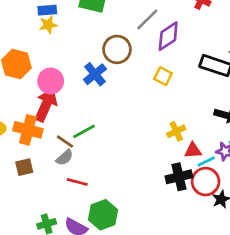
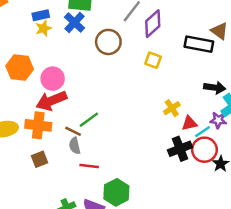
blue cross: (95, 74) -> (74, 22), moved
red arrow: (46, 105) -> (51, 101), turned -128
gray semicircle: (65, 158) -> (75, 146), turned 126

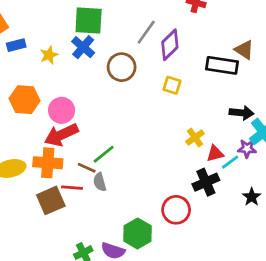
blue rectangle: (41, 15) -> (16, 45), moved
gray semicircle: (75, 146) -> (100, 182), moved
red circle: (204, 150) -> (176, 210), moved
brown square: (40, 159) -> (51, 200), size x1.5
red line: (89, 166) -> (72, 188), moved

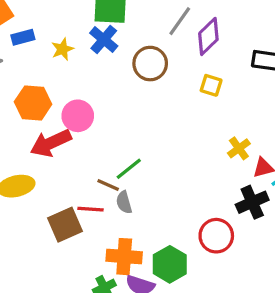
red arrow: (61, 135) -> (51, 143), moved
orange cross: (48, 163) -> (124, 257), moved

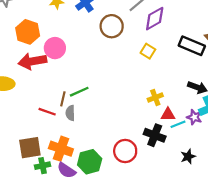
brown line: (108, 185) -> (63, 99), turned 64
black cross: (252, 202) -> (155, 135), turned 30
brown square: (65, 225) -> (30, 148), moved

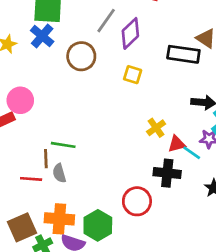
green line: (79, 92) -> (63, 145), turned 48
cyan line: (178, 124) -> (192, 153), turned 72

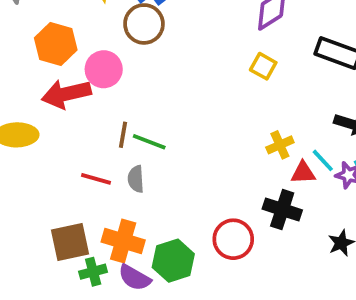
brown circle: (81, 56) -> (144, 24), moved
cyan line: (192, 153) -> (323, 160), moved
brown line: (46, 159) -> (123, 135), moved

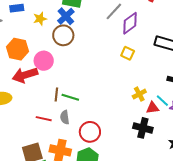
red circle: (233, 239) -> (90, 132), moved

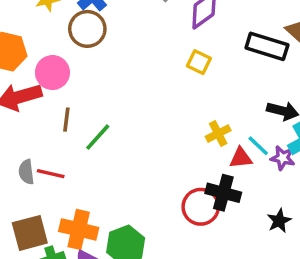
brown line: (56, 94) -> (66, 120), moved
green line: (70, 97) -> (98, 137), turned -66
gray semicircle: (65, 117) -> (26, 172), moved
red circle: (90, 132) -> (201, 207), moved

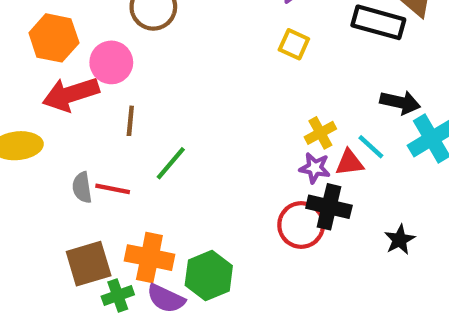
green line: (98, 137) -> (171, 163), moved
purple star: (283, 158) -> (315, 168), moved

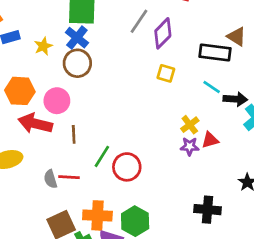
red arrow: (71, 94) -> (35, 123), turned 40
cyan line: (371, 147) -> (212, 87), moved
black cross: (329, 207) -> (207, 210), moved
red circle: (301, 225) -> (127, 167), moved

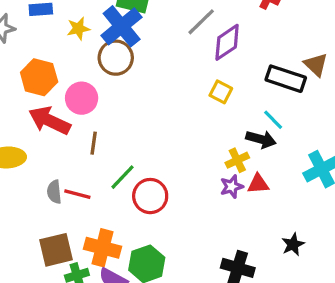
blue cross: (77, 38) -> (122, 26), size x1.4
black arrow: (235, 99) -> (261, 139), moved
purple star: (190, 146) -> (232, 187), turned -30

